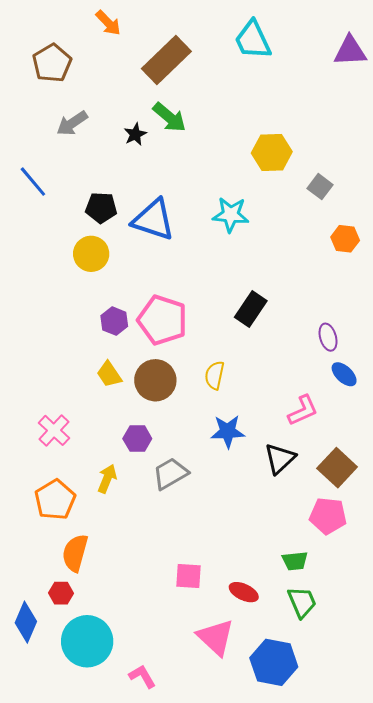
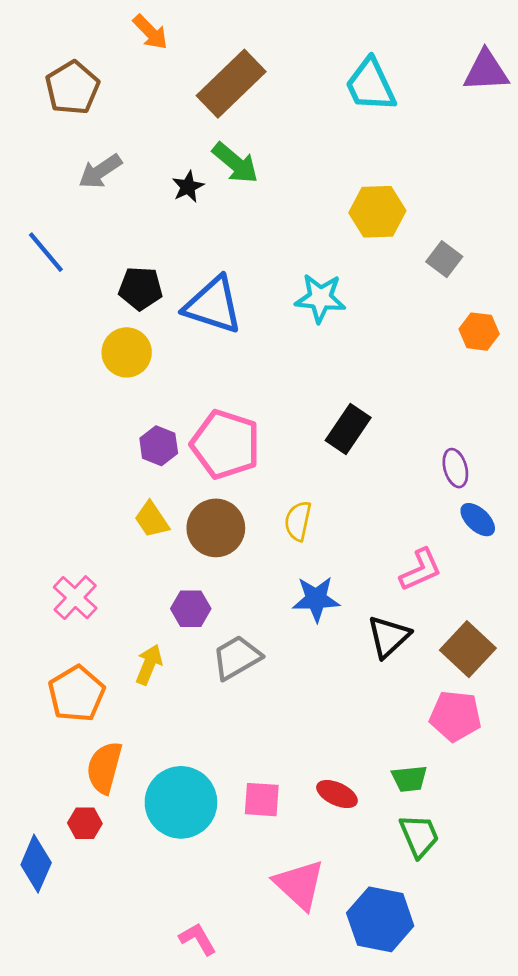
cyan trapezoid: (253, 40) -> (370, 85), moved
red ellipse: (244, 592) -> (337, 794), moved
cyan circle: (87, 641) -> (181, 802), moved

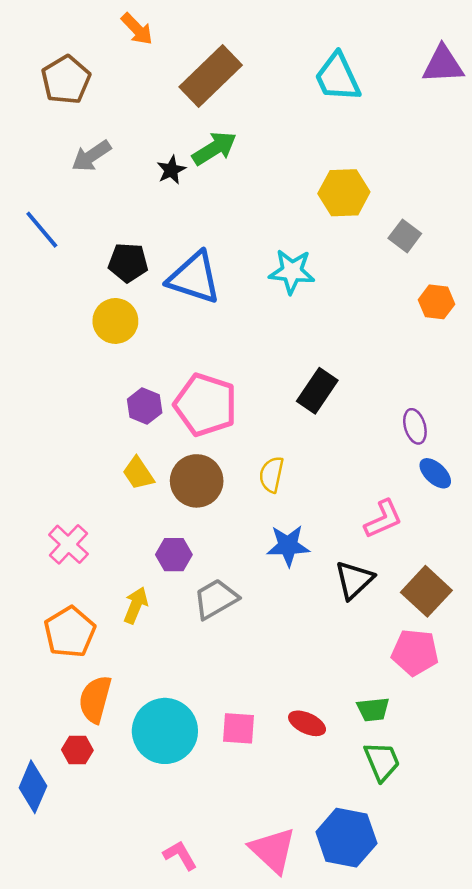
green arrow: (235, 163) -> (214, 148), turned -72
pink triangle: (299, 885) -> (273, 850), moved

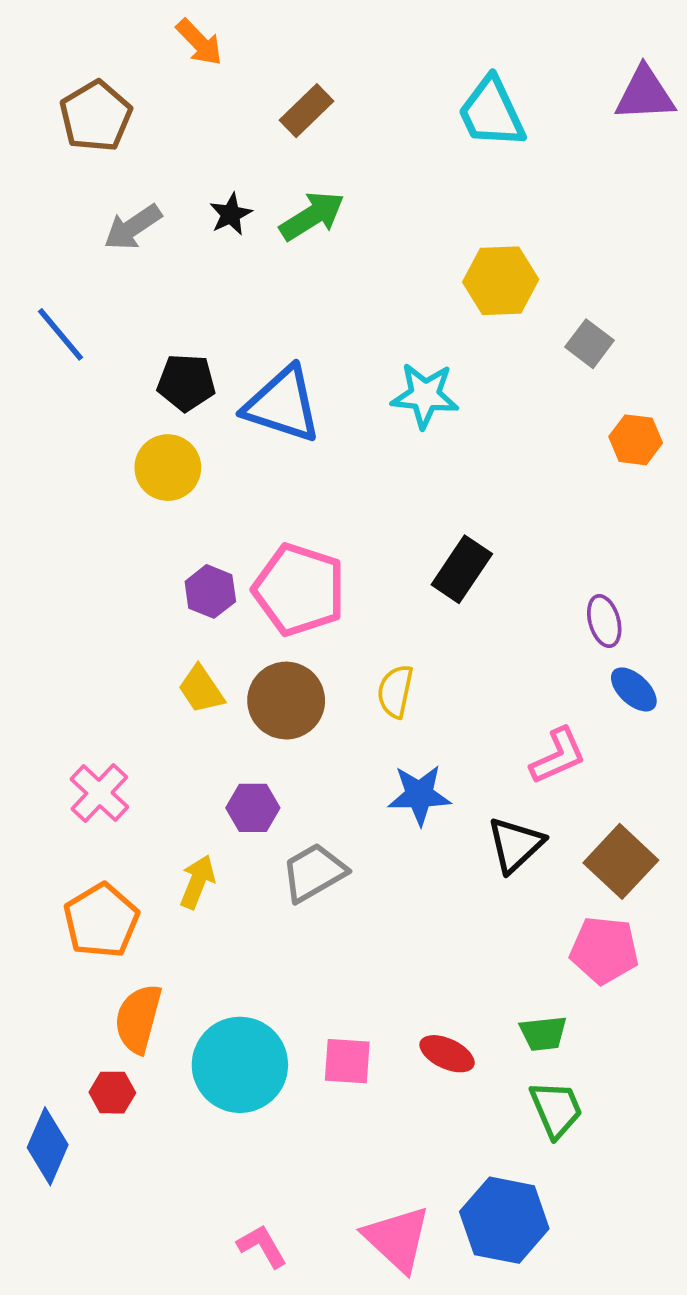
brown rectangle: (211, 76) -> (306, 111), size x0.6
black star: (171, 170) -> (231, 214), moved

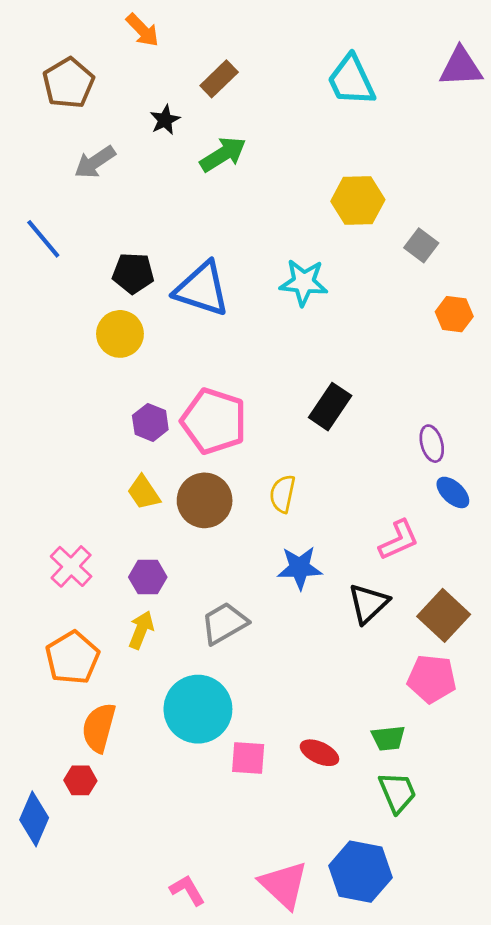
black star: (231, 214) -> (165, 120), moved
purple hexagon: (253, 808) -> (148, 577), moved
cyan circle: (240, 1065) -> (198, 709), moved

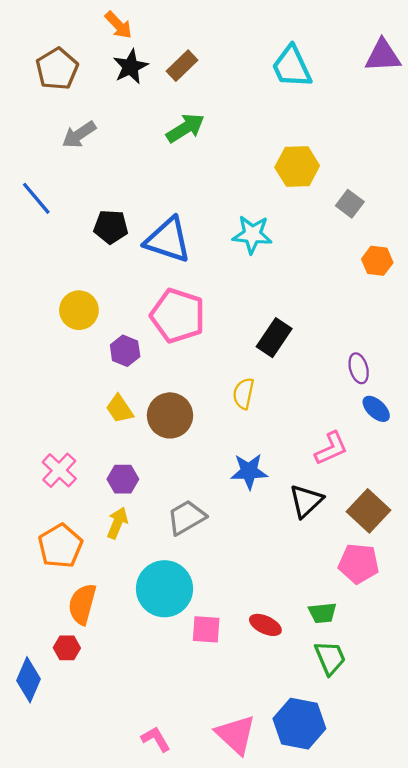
black star: (165, 120) -> (131, 67), moved, size x1.4
yellow circle: (120, 334) -> (79, 310), moved
pink pentagon: (214, 421) -> (178, 316), moved
yellow semicircle: (282, 494) -> (243, 394), moved

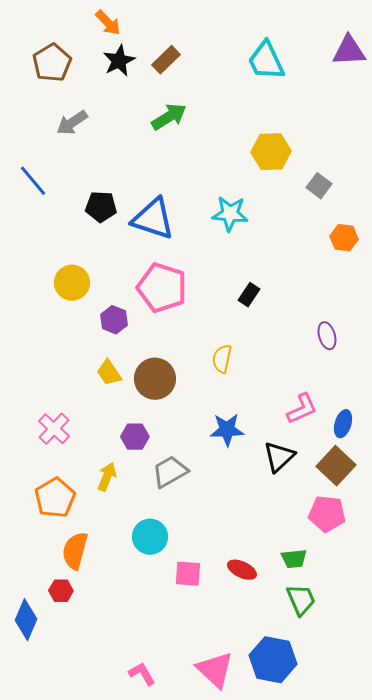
black rectangle: (274, 338) -> (249, 295), moved, size x0.7
blue ellipse: (376, 409) -> (343, 424), moved, turned 64
purple hexagon: (123, 479) -> (135, 437), moved
cyan circle: (165, 589) -> (150, 537), size x0.7

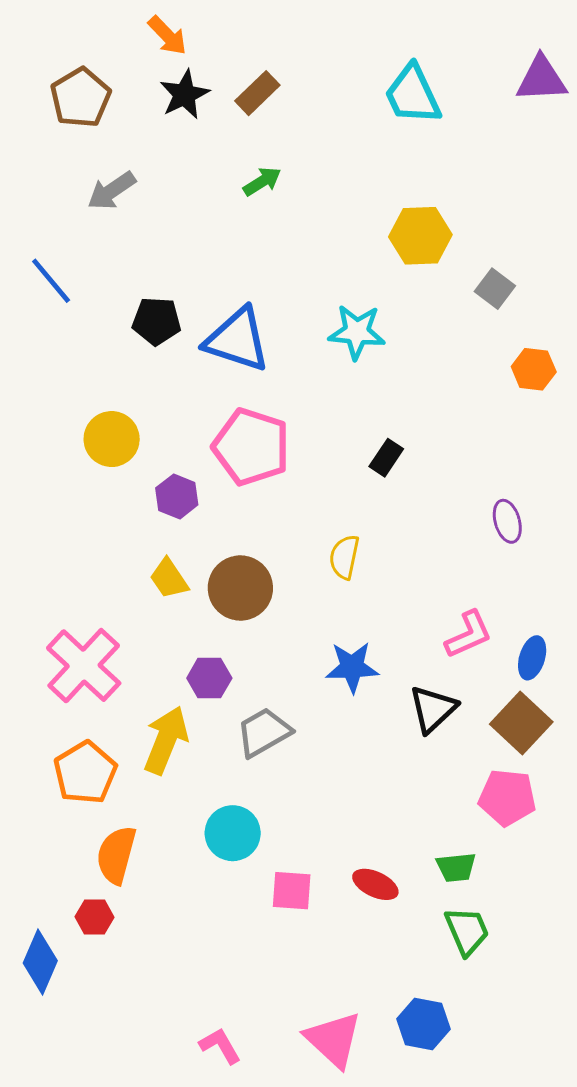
green arrow: (169, 117) -> (262, 181), size x0.7
pink cross: (54, 429) -> (84, 666), size x1.5
yellow arrow: (107, 477) -> (166, 740), size x1.5
blue hexagon: (273, 660) -> (423, 1024), size x0.7

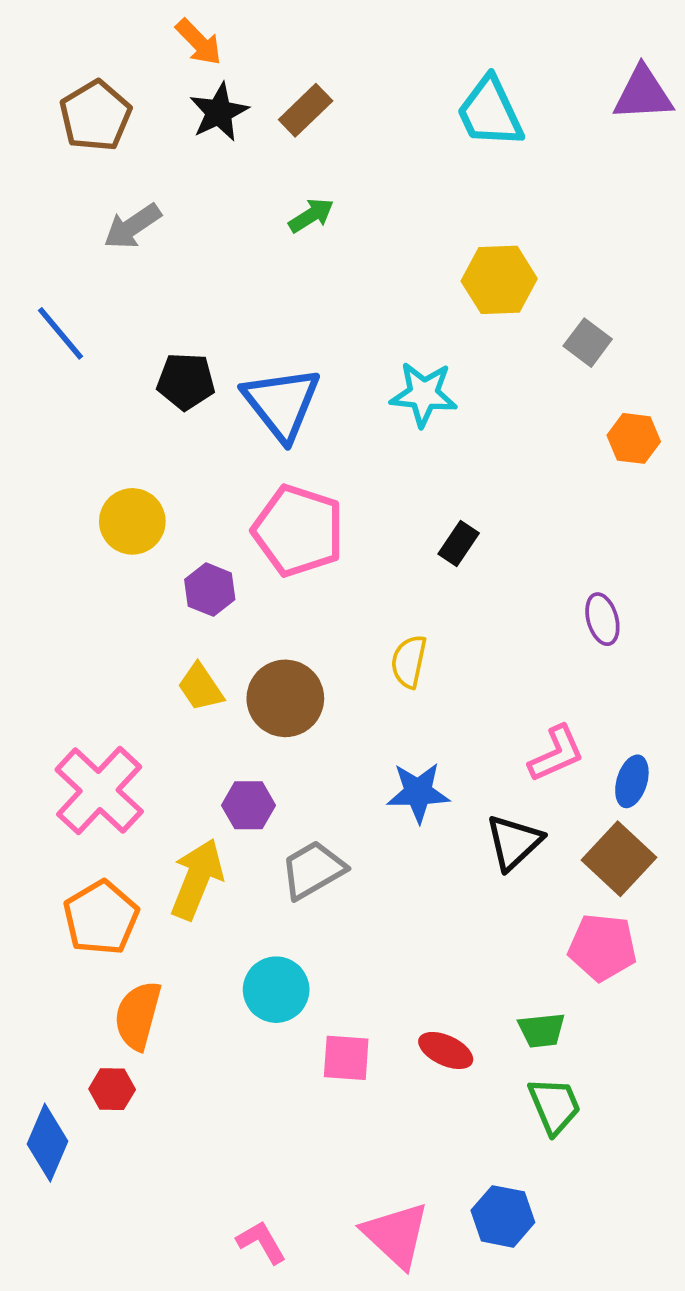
blue triangle: (237, 340) -> (282, 403), turned 34

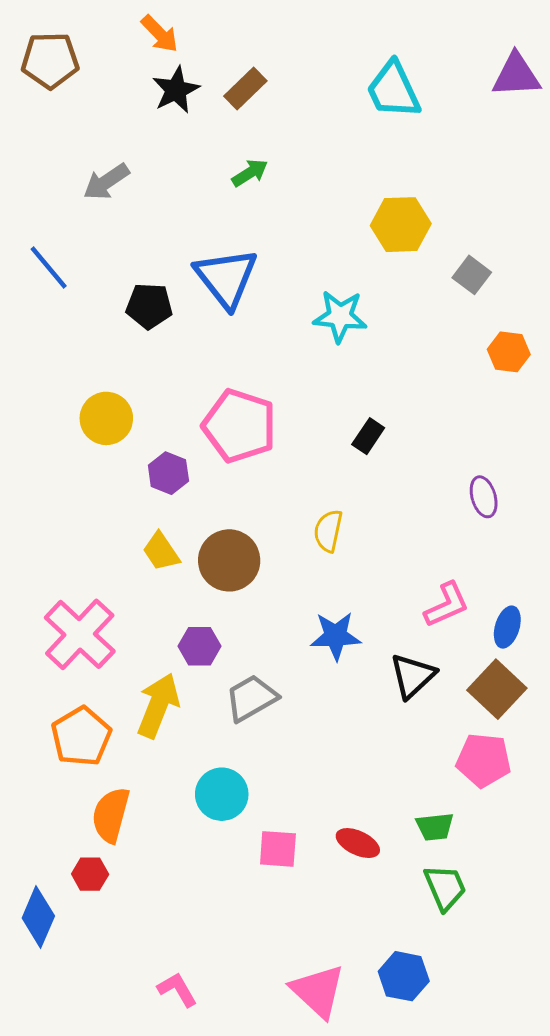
brown pentagon: (95, 116) -> (50, 60), moved, turned 30
blue triangle: (282, 403) -> (226, 278), moved
pink L-shape: (261, 1242) -> (177, 989), moved

